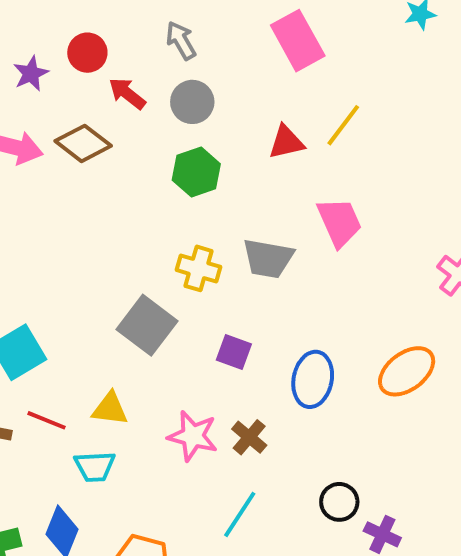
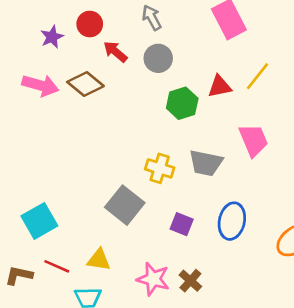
green hexagon: (196, 172) -> (182, 103), moved
blue ellipse: (313, 379) -> (232, 221), moved

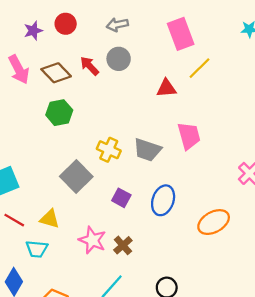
gray arrow: (152, 18) -> (117, 25), turned -80
red arrow: (115, 52) -> (90, 66), moved
yellow line: (258, 76) -> (200, 68), moved
pink arrow: (40, 85) -> (19, 69), turned 40
green hexagon: (182, 103) -> (59, 113), moved

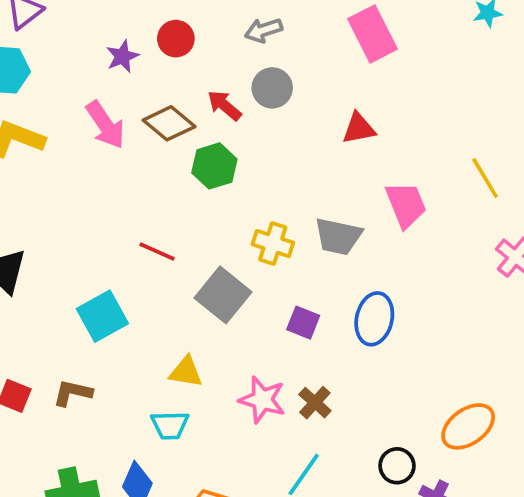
yellow line: (200, 68) -> (485, 178), moved, turned -70
green hexagon: (59, 113) -> (214, 166), moved
red line: (14, 220) -> (157, 251), moved
orange ellipse: (214, 222) -> (468, 426), moved

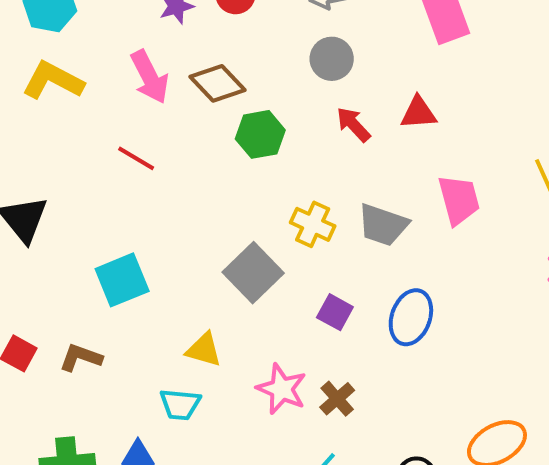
red arrow: (224, 105) -> (353, 125), moved
red line: (157, 251) -> (136, 158), moved

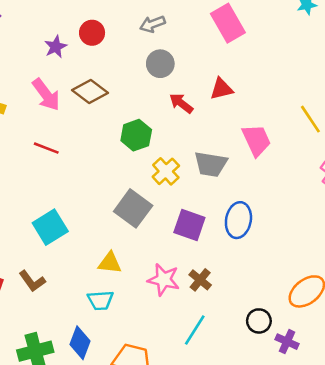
green hexagon: (260, 134) -> (136, 135), moved
yellow cross: (313, 224) -> (166, 171), turned 32
purple square: (335, 312) -> (189, 225), size x1.4
brown L-shape: (81, 358) -> (32, 281), turned -136

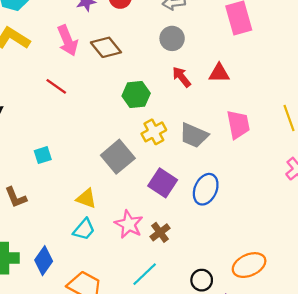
cyan square: (50, 227) -> (43, 155), size x0.6
cyan trapezoid: (101, 300) -> (84, 229), moved, turned -60

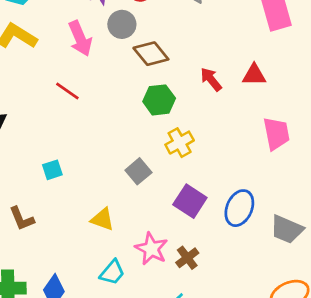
gray circle: (172, 38) -> (122, 24), moved
brown diamond: (106, 47) -> (151, 54), moved
gray trapezoid: (194, 135) -> (287, 229), moved
gray square: (118, 157) -> (138, 171), size x0.7
cyan trapezoid: (84, 229) -> (112, 272), moved

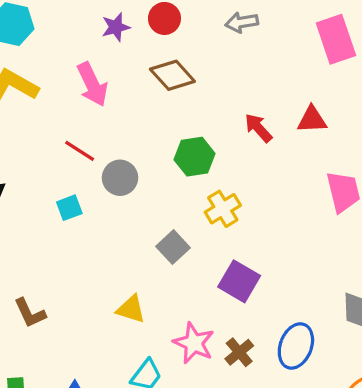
gray circle: (122, 24) -> (120, 178), moved
brown diamond: (151, 54) -> (172, 75), moved
cyan square: (52, 170) -> (69, 208), moved
blue ellipse: (239, 208) -> (296, 346), moved

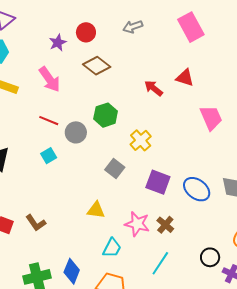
red triangle: (312, 120) -> (185, 78), turned 30
green hexagon: (195, 157) -> (106, 115), moved
blue ellipse: (296, 346) -> (197, 189), moved, turned -64

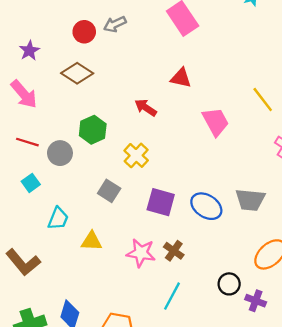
red circle: (86, 32) -> (84, 32), moved
red arrow: (154, 88) -> (146, 108), moved
brown L-shape: (36, 223) -> (23, 262), size x1.4
cyan trapezoid: (112, 248) -> (58, 218), moved

